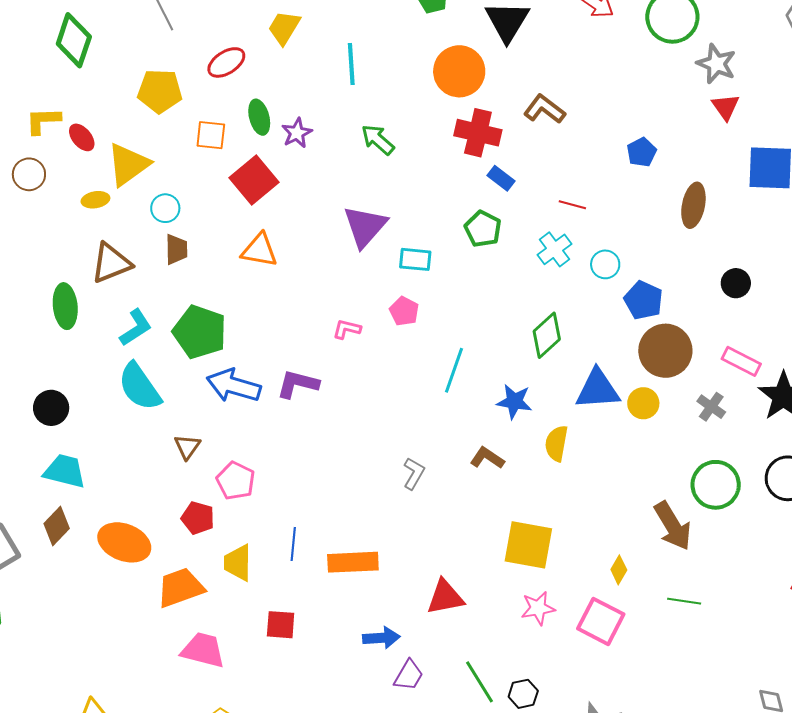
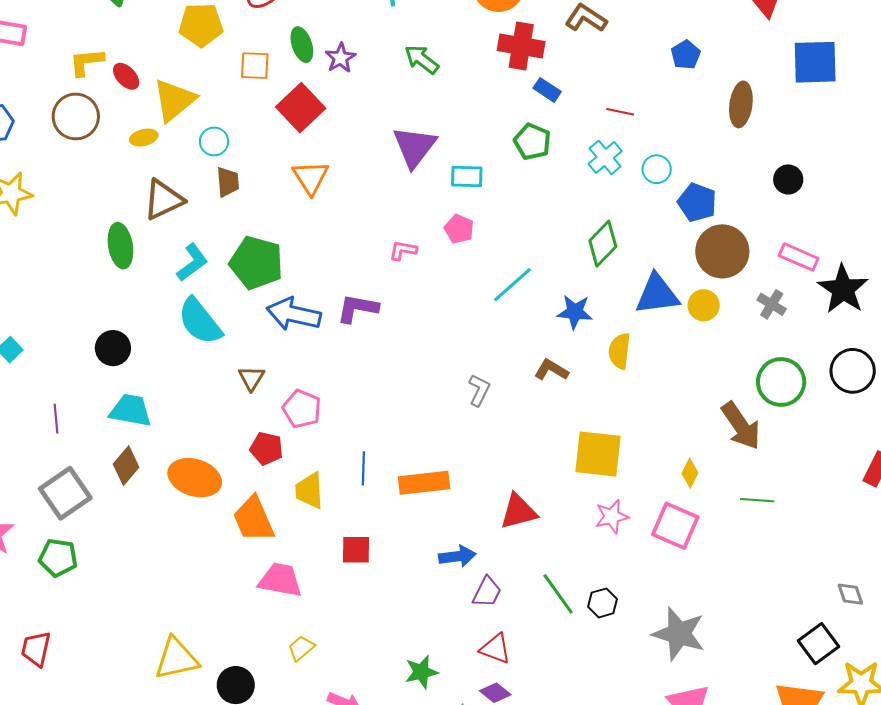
brown circle: (29, 174) -> (76, 116), size x1.4
orange triangle: (259, 250) -> (311, 177), turned 51
cyan line: (454, 370) -> (513, 285), turned 33
orange trapezoid: (180, 588) -> (254, 519), turned -90

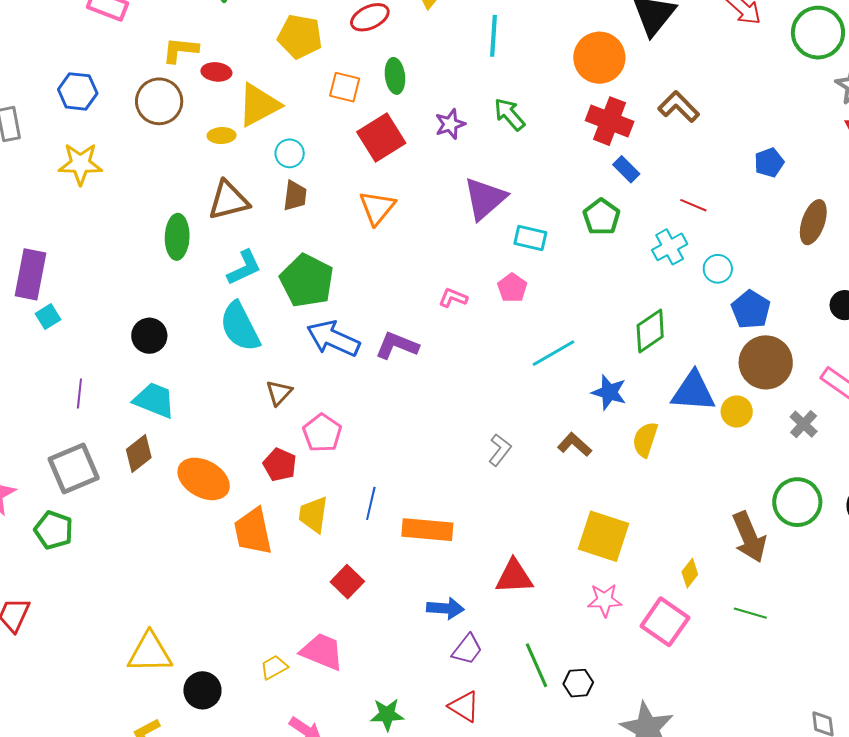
purple star: (340, 58) -> (450, 124), moved
red ellipse: (126, 76) -> (216, 72), turned -52
red square: (356, 550) -> (347, 582), turned 32
pink trapezoid: (280, 580) -> (322, 652), moved

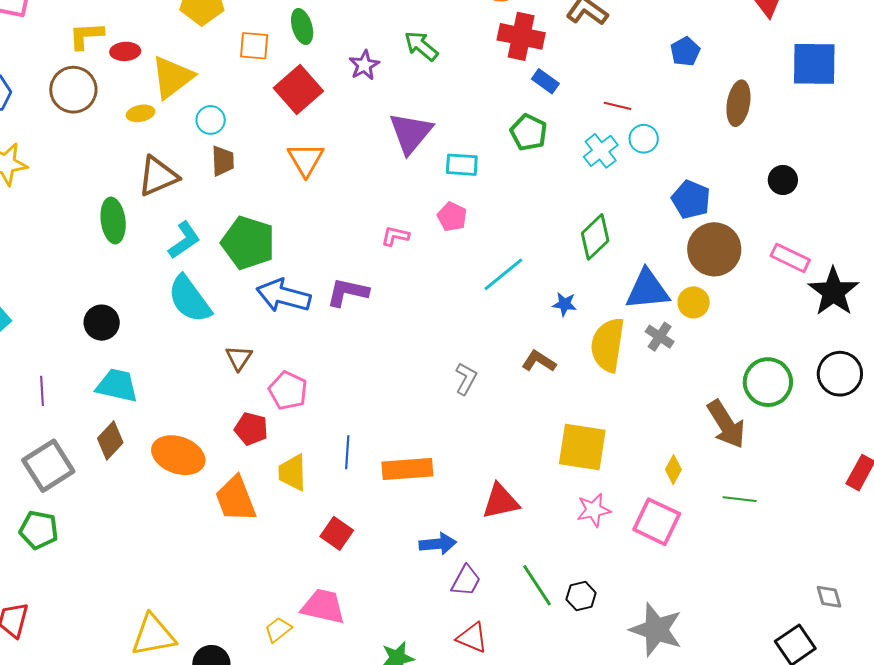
cyan circle: (718, 269) -> (644, 139), moved
blue star: (609, 392) -> (565, 304), size x0.7
gray cross: (804, 424) -> (660, 337), moved
yellow semicircle: (645, 440) -> (608, 345), size x1.5

